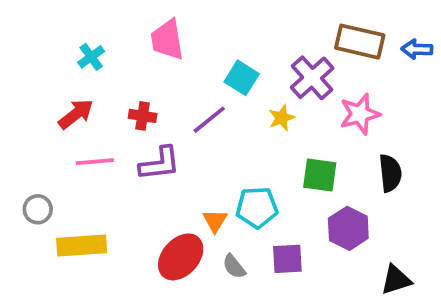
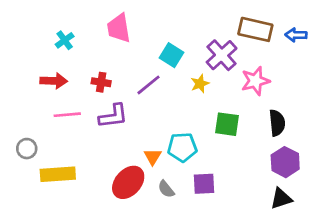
red arrow: (76, 114) -> (54, 81), turned 40
purple hexagon: (348, 228) -> (285, 162), moved

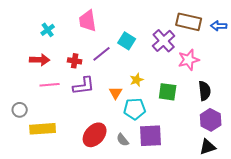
yellow star: (200, 84) -> (137, 80), moved
purple line: (148, 85) -> (102, 54), moved
orange triangle: (153, 157) -> (116, 93), moved
purple square: (204, 184) -> (151, 136), size x1.4

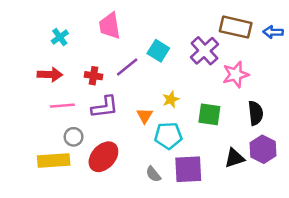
gray circle: (20, 110) -> (74, 137), moved
red ellipse: (95, 135) -> (103, 157), moved
black triangle: (208, 147) -> (234, 158), moved

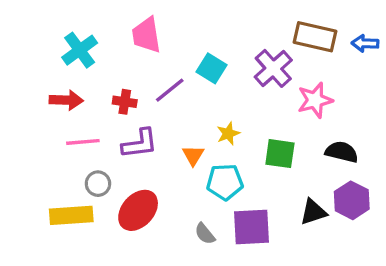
cyan cross: (60, 37) -> (80, 50), size x1.5
black semicircle: (256, 113) -> (342, 152), turned -70

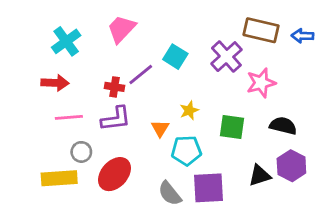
pink trapezoid: (146, 35) -> (121, 29), turned 52
red cross: (125, 102) -> (114, 87), moved
gray semicircle: (205, 234) -> (170, 193), size x1.4

